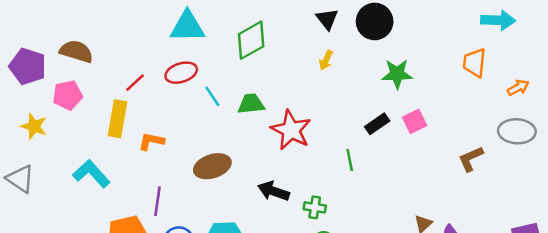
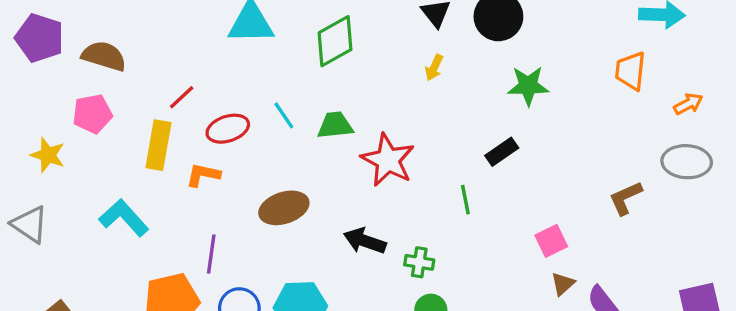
purple pentagon: (28, 66) -> (40, 38), moved
red ellipse: (181, 73) -> (228, 129), moved
pink square: (415, 121) -> (551, 241), moved

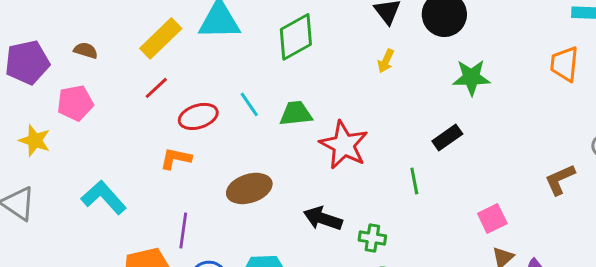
purple pentagon: (40, 38) -> (27, 62), moved, turned -30
brown semicircle: (104, 56) -> (86, 50), size x0.6
yellow rectangle: (158, 145) -> (161, 38), moved, turned 36

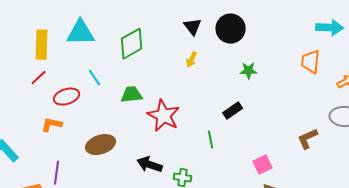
yellow rectangle: (161, 38) -> (42, 45), turned -44
green star: (471, 77) -> (249, 71), size x0.7
cyan line: (249, 104) -> (95, 78), moved

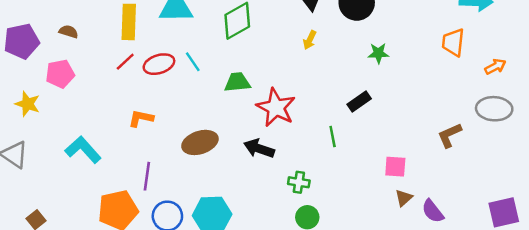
red ellipse: (67, 97) -> (159, 64), moved
black arrow: (150, 165) -> (259, 148), moved
pink square: (263, 165) -> (395, 167), turned 30

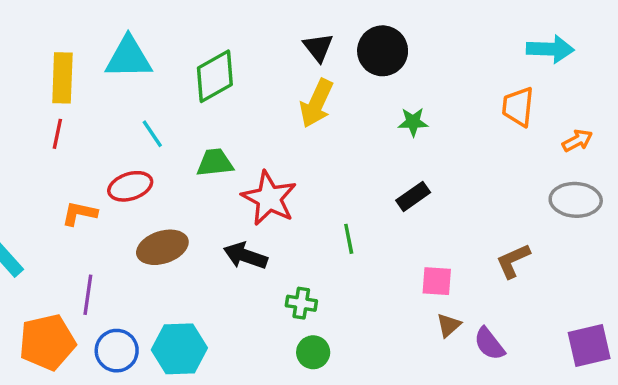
yellow arrow: (310, 40) -> (317, 103), size x1.8
red line: (125, 62) -> (57, 134), turned -35
red ellipse: (159, 64) -> (130, 186), moved
black rectangle: (359, 101) -> (413, 196), moved
brown L-shape: (450, 135) -> (513, 261), moved

